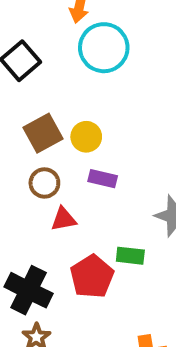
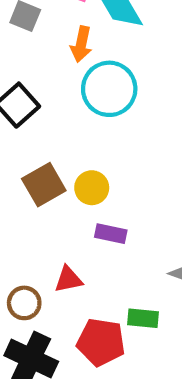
brown circle: (44, 183) -> (24, 303), moved
red pentagon: (92, 277) -> (101, 342), turned -30

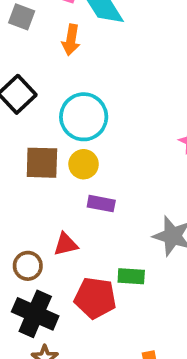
cyan circle: (109, 89) -> (84, 117), moved
brown square: (44, 185) -> (42, 163), turned 33

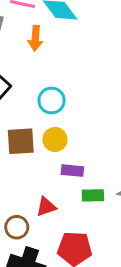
cyan circle: (84, 117) -> (52, 101), size x0.7
green rectangle: (131, 276) -> (93, 195), moved

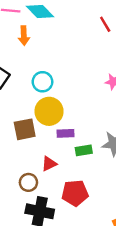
yellow circle: (55, 139) -> (49, 111), size x1.5
brown square: (21, 141) -> (25, 129), moved

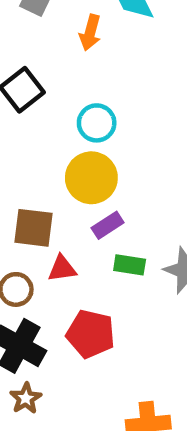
brown square: (25, 129) -> (33, 228), moved
purple rectangle: (65, 133) -> (108, 225), turned -49

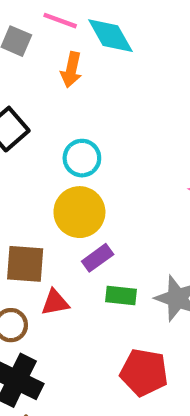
red pentagon: (91, 334) -> (144, 372), moved

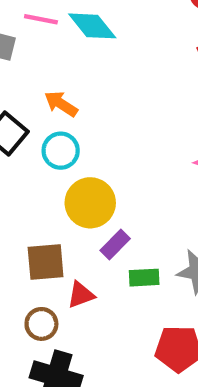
orange arrow: (71, 70) -> (61, 104), moved, turned 120
cyan circle: (82, 158) -> (61, 151), moved

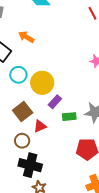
cyan circle: (61, 151) -> (18, 75), moved
brown square: (46, 262) -> (23, 112), turned -30

